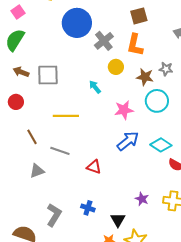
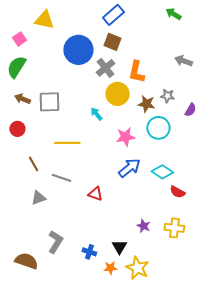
brown square: (139, 16) -> (112, 42), moved, turned 36
yellow circle: (116, 67) -> (117, 94), size x1.5
blue cross: (88, 208) -> (89, 252), moved

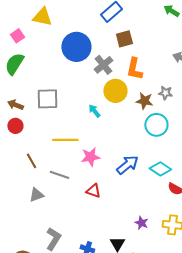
brown square: (112, 42) -> (124, 39), moved, turned -36
brown arrow: (22, 99) -> (15, 105), moved
pink star: (125, 137) -> (90, 157), moved

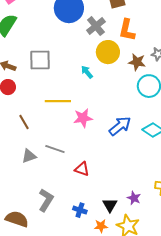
gray line: (59, 175) -> (55, 149), moved
red triangle: (93, 191) -> (82, 169), moved
purple star: (141, 223) -> (134, 198), moved

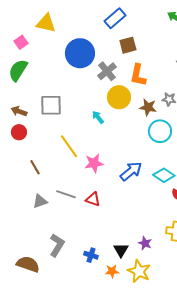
yellow line: (58, 101) -> (69, 146), turned 55
red triangle: (82, 169) -> (93, 199), moved

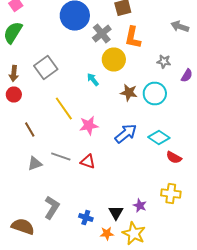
gray square: (51, 105) -> (46, 68), turned -35
brown star: (148, 107) -> (129, 92), moved
brown arrow: (19, 111) -> (14, 74), turned -105

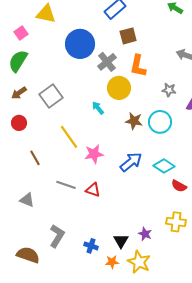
brown arrow: (14, 74) -> (19, 93), moved, turned 49
gray triangle: (35, 164) -> (27, 200), moved, turned 42

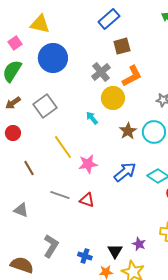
blue circle: (80, 44) -> (53, 58), moved
orange L-shape: (138, 66) -> (132, 76), turned -130
brown star: (134, 121) -> (128, 131), turned 30

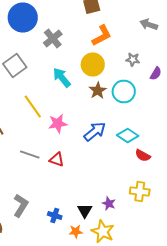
gray cross: (101, 72) -> (53, 38), moved
yellow circle: (113, 98) -> (93, 64), moved
cyan arrow: (92, 118) -> (62, 78), size x1.5

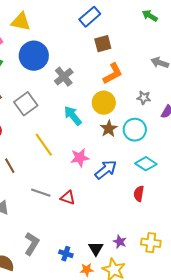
pink star: (58, 124) -> (80, 158), moved
cyan diamond: (128, 136) -> (146, 164), moved
red semicircle: (143, 156) -> (139, 194), moved, turned 70
yellow cross: (140, 192) -> (151, 243), moved

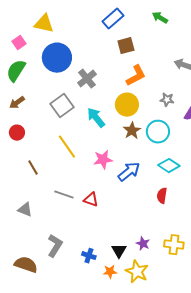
green arrow: (150, 16) -> (160, 18), moved
gray square: (26, 104) -> (62, 106), moved

